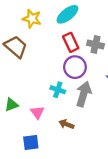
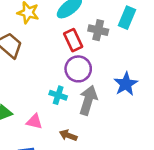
gray cross: (95, 44) -> (98, 30), moved
pink triangle: (37, 112) -> (34, 122), turned -40

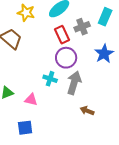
gray cross: (98, 30) -> (82, 27), turned -35
blue star: (126, 84) -> (104, 54), moved
brown arrow: (68, 135) -> (87, 111), moved

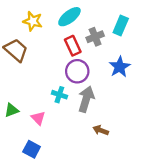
pink triangle: (31, 100) -> (38, 118), turned 32
blue square: (25, 128) -> (32, 149), turned 35

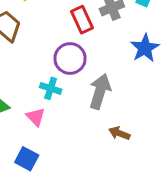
purple circle: (77, 71) -> (70, 58), moved
cyan cross: (59, 95) -> (51, 88), moved

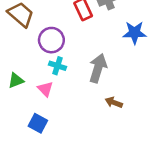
blue star: (145, 48) -> (135, 33), turned 30
purple circle: (70, 58) -> (51, 40), moved

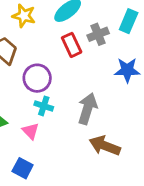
brown arrow: (114, 102) -> (105, 146), size x1.6

